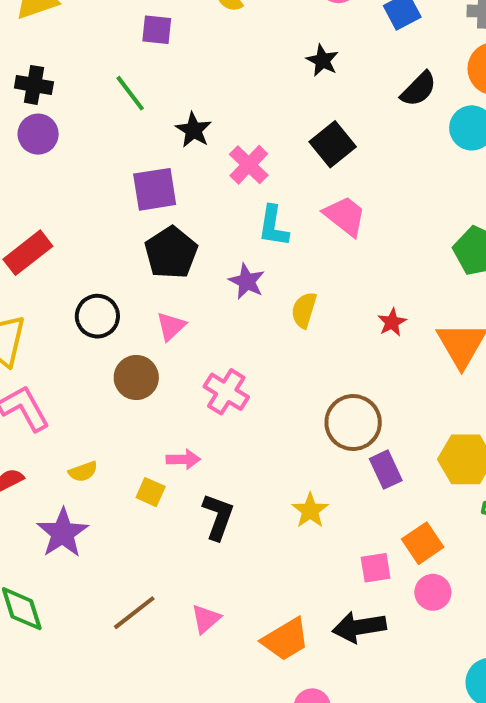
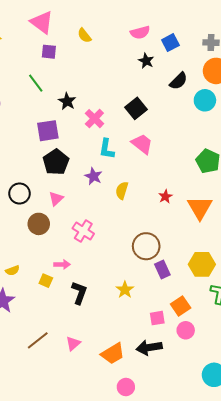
black star: (322, 60) -> (146, 61), moved

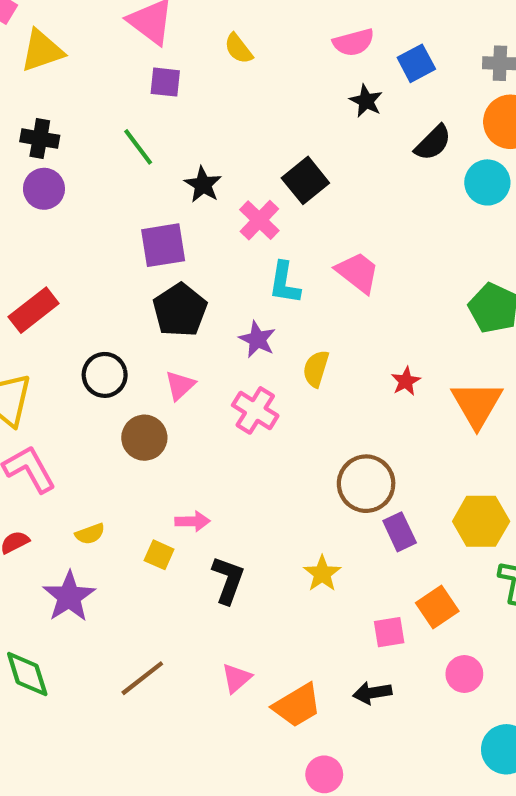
black square: (136, 108) -> (305, 180), moved
pink cross: (83, 231) -> (255, 410), moved
pink circle: (186, 330) -> (464, 674), moved
pink triangle: (73, 343) -> (236, 678), moved
black arrow: (149, 347) -> (372, 693), size x0.7

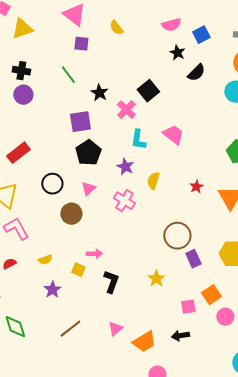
black semicircle: (433, 143) -> (196, 73), moved
purple star: (69, 597) -> (52, 290), moved, size x0.7
pink circle: (464, 674) -> (225, 317), moved

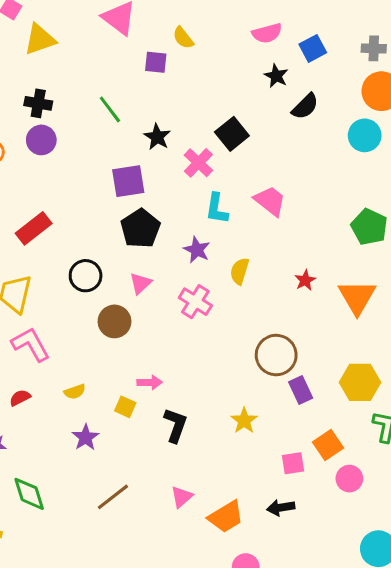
purple square: (81, 44) -> (156, 62), moved

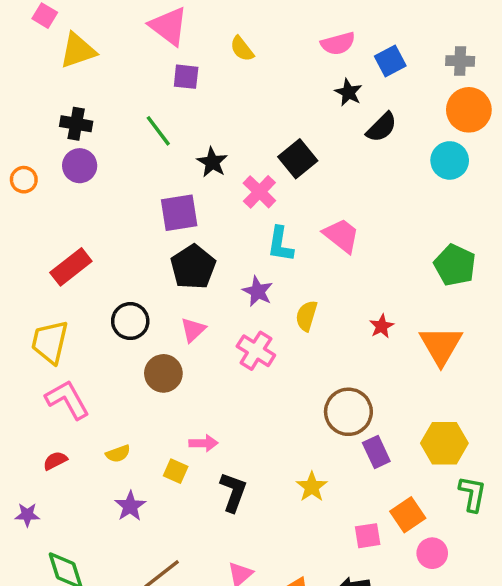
purple square: (156, 62) -> (186, 77), moved

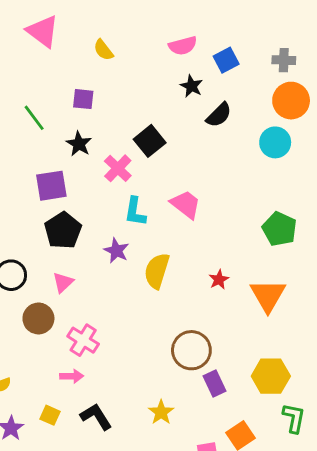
purple square: (186, 77) -> (83, 99), moved
yellow semicircle: (307, 316) -> (157, 271), size x1.4
pink cross: (256, 351) -> (83, 340), moved
yellow square: (176, 471) -> (50, 415), moved
black L-shape: (233, 492) -> (96, 417), turned -52

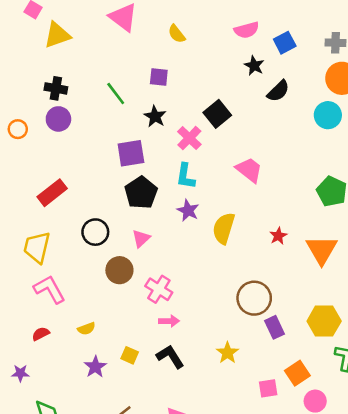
cyan L-shape: (135, 212) -> (186, 176), moved
pink arrow: (72, 376) -> (169, 321), moved

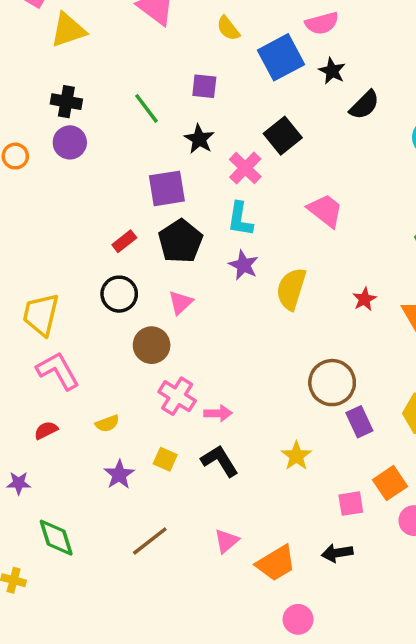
blue square: (285, 43) -> (281, 57), moved, size x1.5
red rectangle: (52, 193) -> (124, 241), moved, size x0.6
pink cross: (159, 289) -> (177, 396), moved

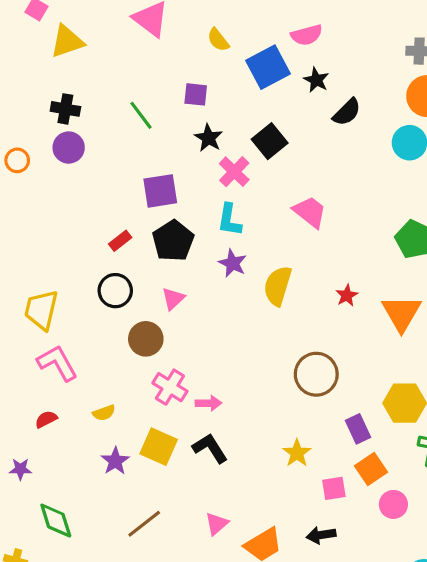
black star: (199, 139) -> (209, 138), moved
purple rectangle: (359, 422) -> (358, 429), moved
yellow star: (296, 456) -> (297, 453), moved
yellow square: (165, 459) -> (159, 447), size x1.6

